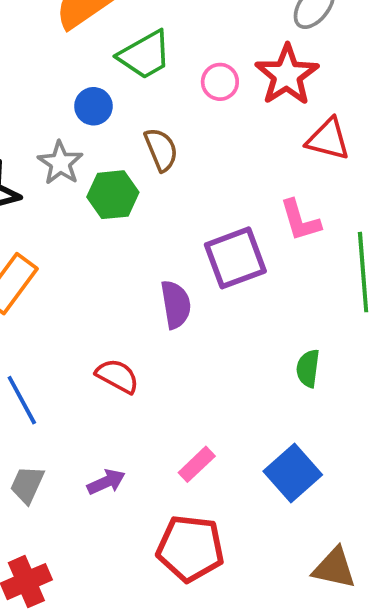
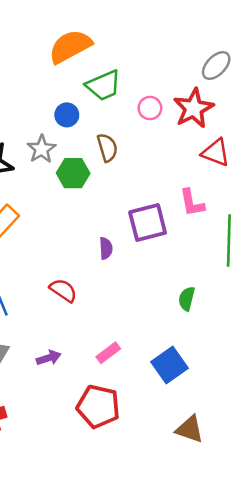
purple semicircle: (176, 304) -> (106, 248), size x0.7

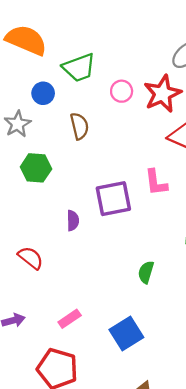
orange semicircle: (70, 46) -> (26, 40), moved, turned 48
green hexagon: (73, 173) -> (36, 168), moved

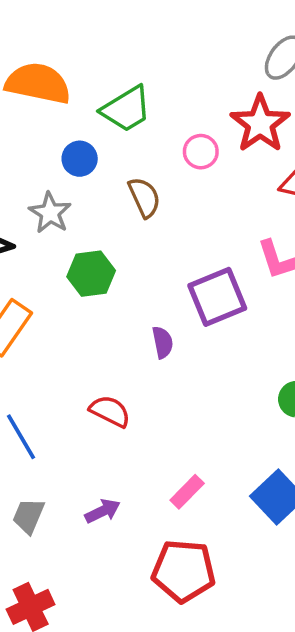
pink circle: (122, 91) -> (201, 152), moved

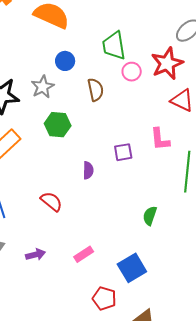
green trapezoid: (126, 109) -> (114, 46), moved, turned 100
purple square: (217, 297) -> (123, 152), size x0.6
red pentagon: (184, 571) -> (104, 298), moved, size x0.7

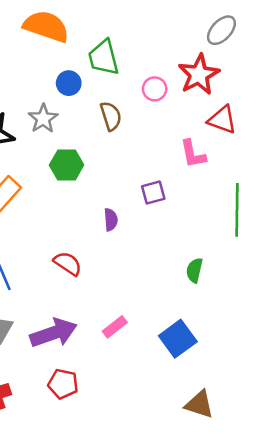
green trapezoid: (114, 46) -> (104, 58), moved
pink L-shape: (160, 139) -> (193, 154), moved
purple arrow: (36, 255) -> (54, 333), size x1.8
red pentagon: (104, 298) -> (63, 384), moved

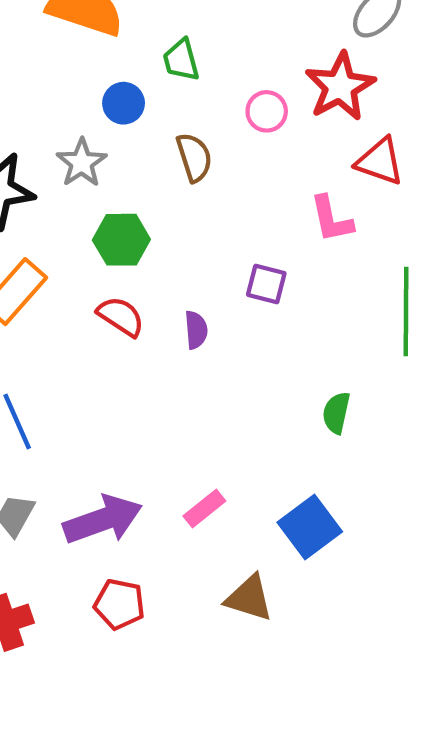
green trapezoid: (104, 58) -> (181, 60), size x0.7
purple square: (153, 193) -> (266, 284), turned 30
red semicircle: (68, 263) -> (121, 316), moved
brown triangle: (199, 404) -> (249, 598), moved

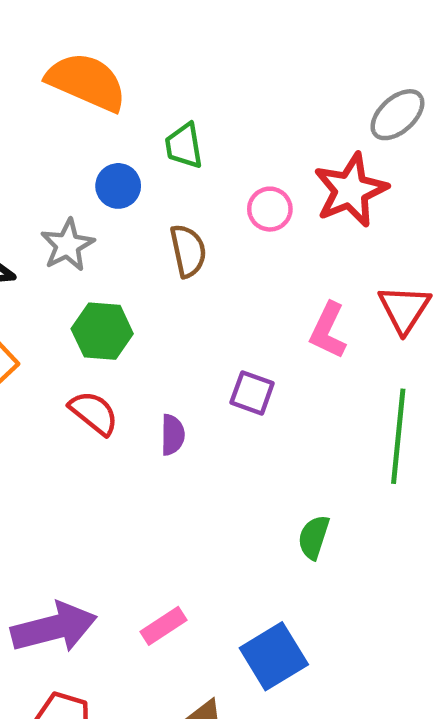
red triangle: (380, 161) -> (404, 309), moved, turned 38
pink L-shape: (331, 219) -> (328, 330), turned 32

